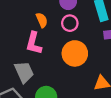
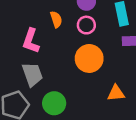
pink L-shape: (34, 43) -> (31, 41), moved

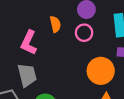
orange circle: (89, 58) -> (101, 71), moved

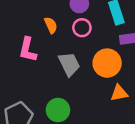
gray trapezoid: (27, 75) -> (69, 64), moved

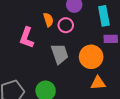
pink circle: (82, 28) -> (66, 25), moved

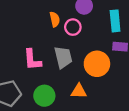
pink L-shape: (27, 38) -> (32, 60), moved, turned -30
orange triangle: (98, 83) -> (79, 91), moved

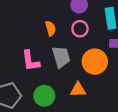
orange semicircle: (55, 19) -> (51, 28), moved
pink circle: (73, 27) -> (80, 29), moved

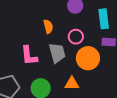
pink circle: (80, 29) -> (76, 37), moved

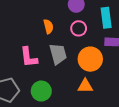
pink circle: (76, 37) -> (79, 28), moved
orange triangle: (72, 84) -> (85, 86), moved

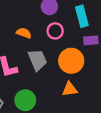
orange semicircle: (48, 26) -> (24, 33), turned -48

